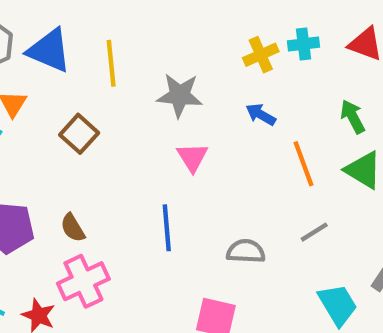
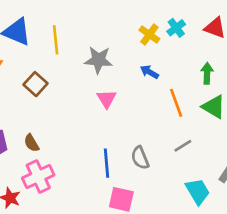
cyan cross: (304, 44) -> (176, 28), turned -30
yellow cross: (261, 55) -> (149, 34), turned -30
green arrow: (353, 117) -> (207, 73), turned 30
blue line: (167, 228) -> (107, 163), moved
gray semicircle: (246, 251) -> (140, 158), turned -115

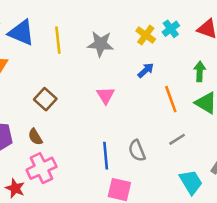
gray star: (98, 60) -> (101, 44), moved
blue arrow: (149, 72) -> (146, 70), turned 108
brown square: (36, 84) -> (45, 99), moved

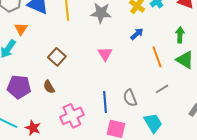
pink cross: (42, 168) -> (72, 116), moved
cyan trapezoid: (191, 182) -> (153, 123), moved

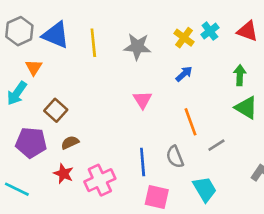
brown square: (57, 57) -> (56, 110), moved
orange line: (157, 57) -> (190, 122), moved
brown semicircle: (49, 87) -> (70, 143), turned 96
red star: (33, 128) -> (63, 174), moved

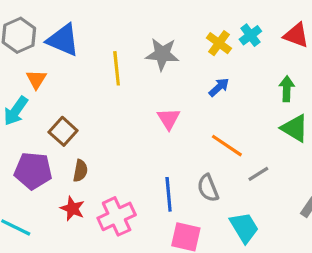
yellow line: (93, 43) -> (117, 68), moved
orange line: (190, 122) -> (227, 146), turned -36
brown semicircle: (70, 143) -> (80, 171), turned 126

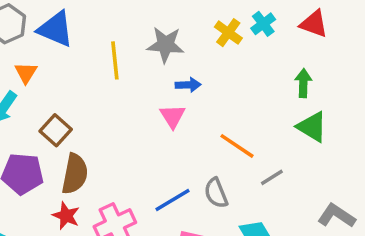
blue arrow: (219, 87) -> (188, 85), moved, turned 40
brown semicircle: (80, 171) -> (75, 174), size x1.6
blue line: (169, 194) -> (172, 200), turned 64

